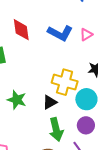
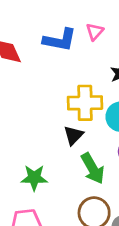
green star: (17, 100) -> (34, 178), moved

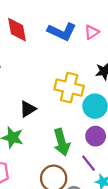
black triangle: (73, 135) -> (28, 109), moved

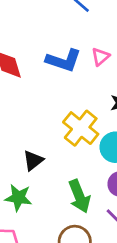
yellow cross: (69, 88) -> (81, 128), turned 32

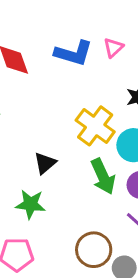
green arrow: (79, 196) -> (103, 176), moved

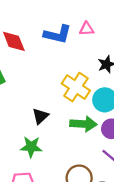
pink triangle: (113, 48) -> (87, 29), turned 42
green arrow: (103, 176) -> (83, 124), turned -60

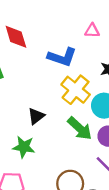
blue L-shape: (58, 34) -> (62, 57), moved
green arrow: (83, 124) -> (80, 128), turned 35

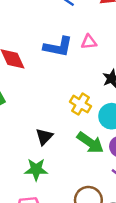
blue L-shape: (62, 57) -> (58, 47), moved
yellow cross: (76, 90) -> (80, 104), size x0.7

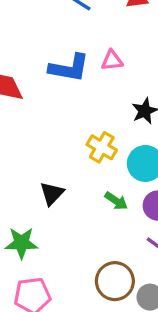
green arrow: (90, 143) -> (116, 201), size x0.6
green star: (36, 170) -> (21, 243), moved

